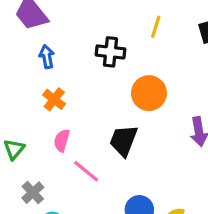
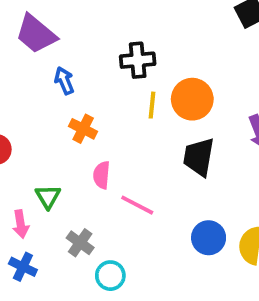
yellow line: (156, 27) -> (152, 105), moved
black trapezoid: (124, 141) -> (199, 157), moved

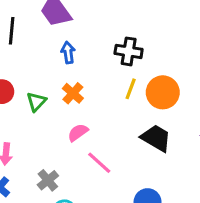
black trapezoid: (199, 157) -> (156, 138), turned 96
pink semicircle: (102, 175) -> (78, 133), turned 35
green triangle: (48, 197) -> (36, 102), moved

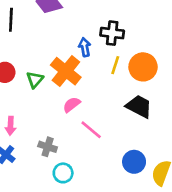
blue arrow: (68, 53) -> (85, 47), moved
orange cross: (73, 93) -> (66, 71), size x1.6
gray cross: (48, 180) -> (48, 147), turned -30

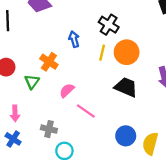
black cross: (112, 33) -> (109, 25), moved, turned 30
orange cross: (66, 71) -> (49, 62), moved, size x0.7
green triangle: (35, 80) -> (32, 82), moved

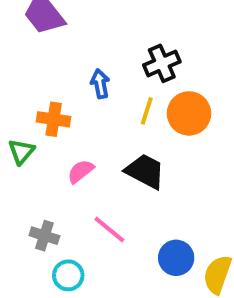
black cross: (109, 25) -> (162, 63), turned 30
orange cross: (49, 62) -> (54, 119), turned -30
black trapezoid: (126, 87) -> (145, 171), moved
pink line: (86, 111) -> (109, 230), moved

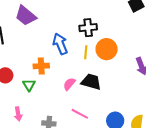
black cross: (162, 63) -> (88, 28), turned 30
blue arrow: (100, 84) -> (60, 44), size x1.5
pink semicircle: (81, 171) -> (69, 84), moved

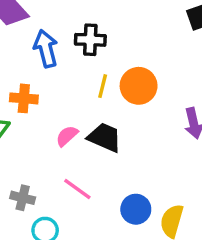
black cross: (88, 28) -> (90, 40), moved
blue arrow: (60, 44) -> (46, 49), moved

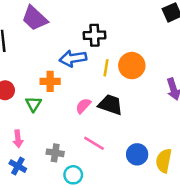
blue arrow: (46, 49) -> (73, 58), moved, turned -80

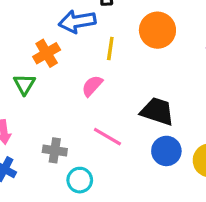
yellow line: (106, 68) -> (110, 48), moved
orange cross: (50, 81) -> (47, 53), turned -30
black trapezoid: (110, 105) -> (157, 111), moved

